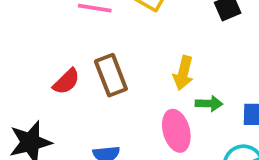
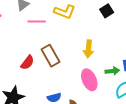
green arrow: (209, 104) -> (112, 71), moved

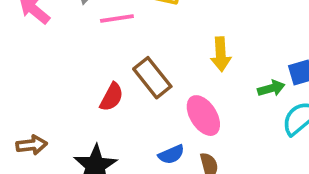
pink ellipse: (89, 80) -> (203, 116), moved

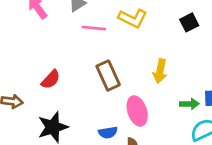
red semicircle: (112, 97) -> (51, 79), moved

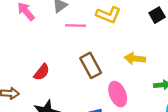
yellow arrow: (160, 71) -> (135, 59), turned 90

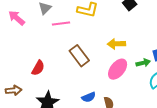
pink ellipse: (118, 94) -> (118, 69), moved, turned 70

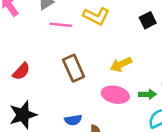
yellow arrow: (116, 44) -> (121, 64), turned -36
pink ellipse: (118, 69) -> (115, 95), turned 50

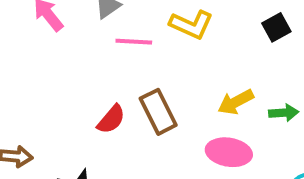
red semicircle: (21, 71) -> (111, 119), moved
green arrow: (147, 94) -> (284, 113), moved

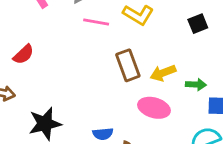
brown rectangle: (158, 112) -> (128, 65), moved
red semicircle: (111, 119) -> (23, 54), moved

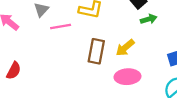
brown rectangle: (128, 65) -> (96, 51), turned 50
green arrow: (196, 85) -> (149, 19), moved

